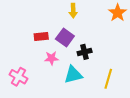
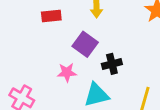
red rectangle: (41, 36) -> (51, 16), moved

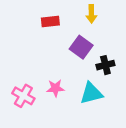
pink star: (67, 72) -> (55, 88), moved

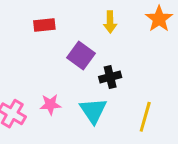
yellow arrow: (91, 14) -> (110, 22), moved
cyan triangle: (91, 93) -> (93, 111), turned -50

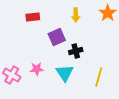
purple square: (81, 56) -> (57, 37), turned 30

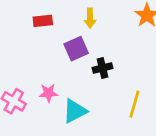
yellow arrow: (76, 15) -> (90, 18), moved
cyan triangle: (65, 73) -> (75, 111), moved, turned 36

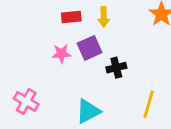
red rectangle: (43, 21) -> (71, 17), moved
pink star: (48, 93) -> (61, 54), moved

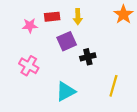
pink star: (61, 54) -> (30, 26), moved
pink cross: (26, 101) -> (29, 66), moved

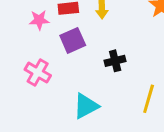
purple square: (67, 41) -> (73, 40), moved

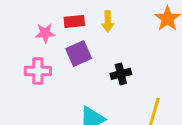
pink cross: (38, 73) -> (38, 71), moved, turned -30

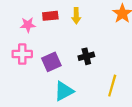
purple square: (79, 54) -> (51, 62), moved

